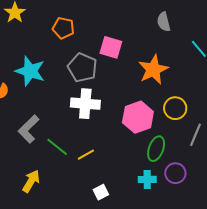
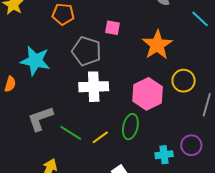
pink square: (111, 47) -> (113, 28), size x0.7
gray L-shape: (29, 129) -> (40, 119), turned 32
green ellipse: (156, 149) -> (130, 127), moved

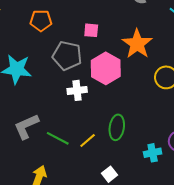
white cross: (94, 87) -> (77, 90), size x0.7
pink hexagon: (148, 94) -> (106, 68), moved

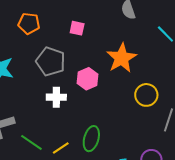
pink square: (91, 30) -> (77, 28), moved
pink hexagon: (106, 68) -> (87, 79), size x0.7

